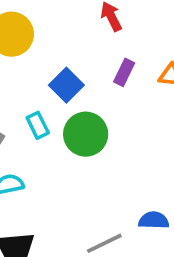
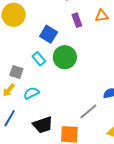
purple rectangle: (124, 72) -> (77, 20), turned -32

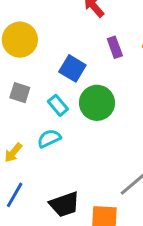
gray square: (16, 72) -> (20, 93), moved
cyan semicircle: (31, 93) -> (49, 138), moved

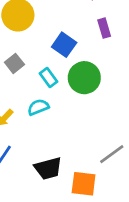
gray square: (20, 93) -> (14, 63), turned 30

